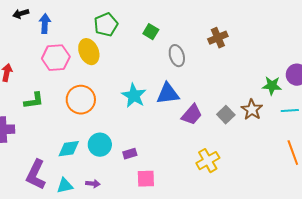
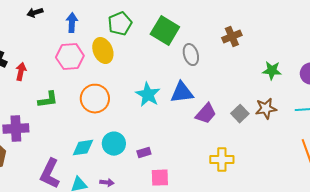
blue arrow: (45, 24) -> (72, 23), moved
green square: (151, 32) -> (165, 31), size x1.8
green star: (272, 86) -> (272, 71), moved
brown star: (252, 110) -> (266, 109), turned 30
yellow cross: (208, 161) -> (222, 160), turned 30

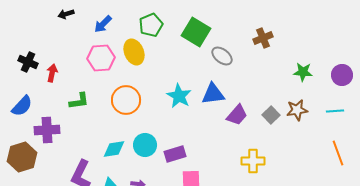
blue arrow: (72, 23) -> (103, 24), turned -138
gray ellipse: (191, 55) -> (222, 56), turned -35
purple rectangle: (144, 153) -> (175, 154), size x1.5

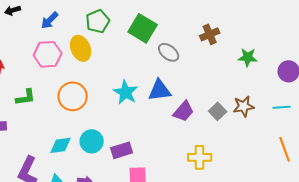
green star: (303, 72) -> (248, 57), moved

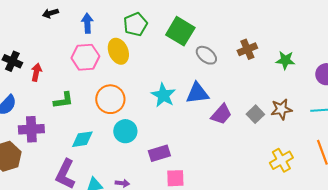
blue arrow: (50, 20) -> (87, 23), turned 132
brown cross: (210, 34) -> (247, 49), moved
cyan circle: (92, 141) -> (125, 131), moved
cyan diamond: (61, 145) -> (82, 139), moved
yellow cross: (200, 157) -> (281, 160), moved, turned -30

